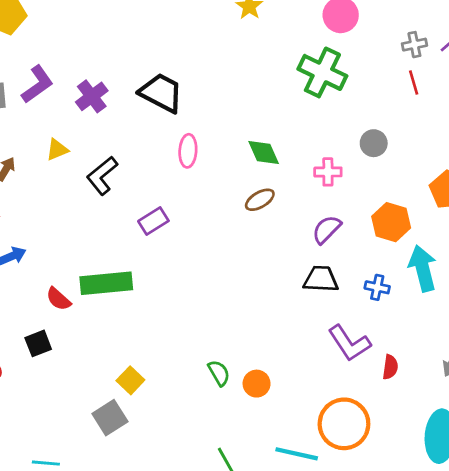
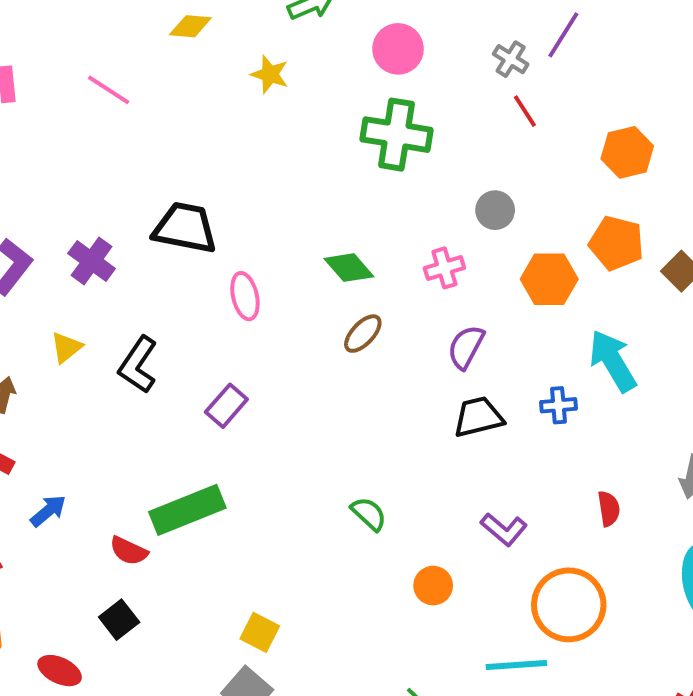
gray cross: (414, 45) -> (511, 59), turned -30
orange hexagon: (391, 222) -> (549, 279), moved
purple L-shape: (349, 343) -> (504, 529), moved, size x0.7
green semicircle: (219, 373) -> (369, 514), moved

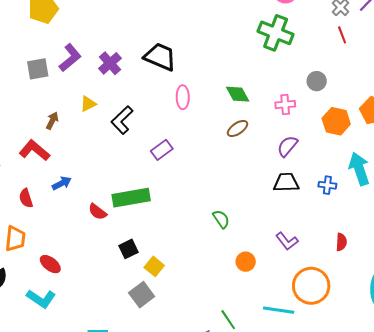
black square: (119, 620) -> (128, 249), moved

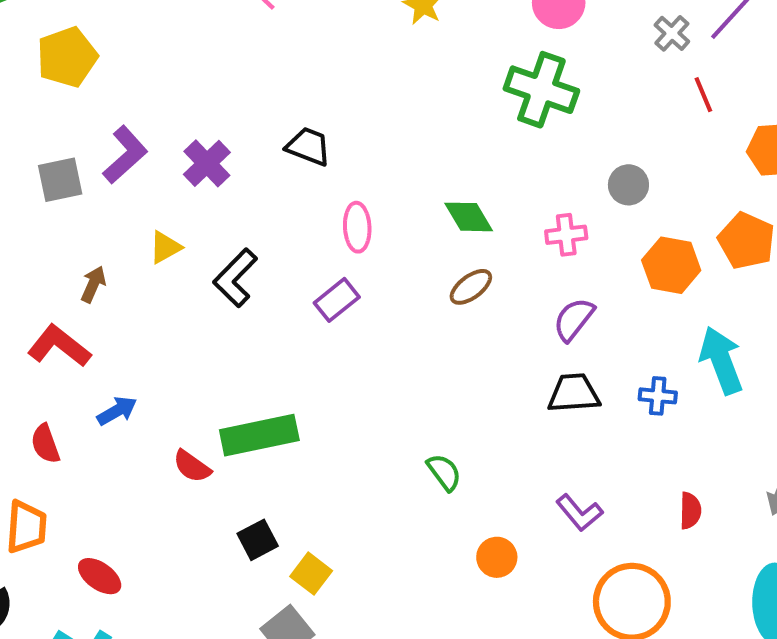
red line: (342, 35) -> (703, 95), moved
black trapezoid: (160, 57) -> (308, 146), size x0.7
purple rectangle: (162, 150) -> (337, 300), moved

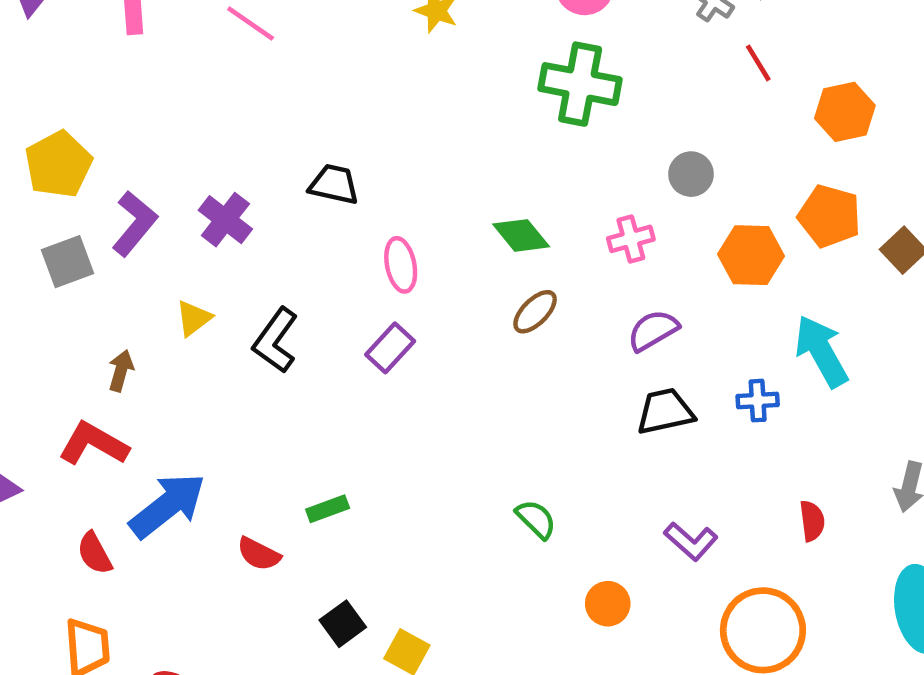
yellow pentagon: (67, 57) -> (58, 164), moved
purple semicircle: (574, 319) -> (653, 330), turned 30
blue arrow: (117, 411) -> (168, 505), size x1.8
green rectangle: (259, 435) -> (328, 509), size x0.5

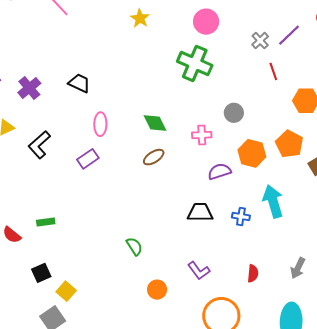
purple semicircle: (653, 330) -> (219, 171), moved

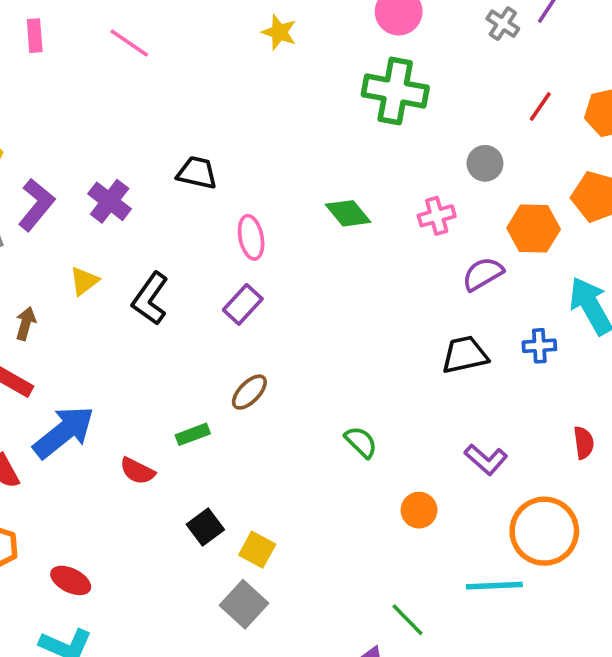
red line: (273, 71) -> (540, 106), moved, turned 66
brown ellipse: (154, 157) -> (249, 392), moved

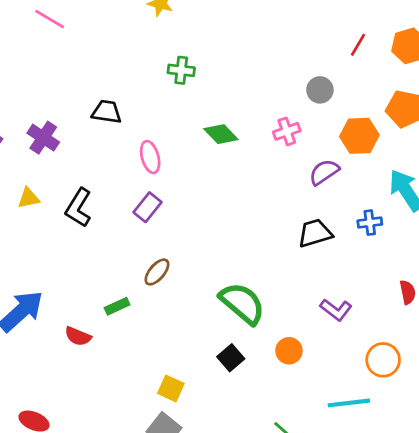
green cross: (395, 91) -> (181, 70), moved, size x0.6
yellow triangle: (84, 281) -> (28, 198), turned 30
green semicircle: (361, 442) -> (242, 303), size x1.8
black square: (205, 527) -> (231, 358), moved
orange circle: (544, 531) -> (383, 360), size x0.7

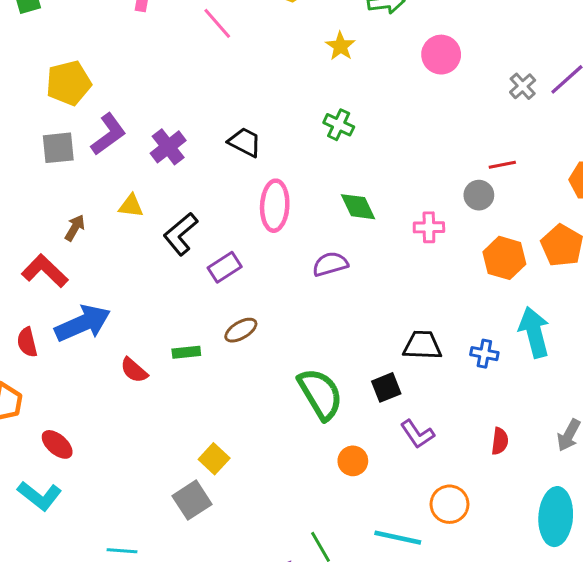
red line: (358, 45) -> (502, 165), moved, turned 30
pink ellipse: (150, 157) -> (275, 206), size x1.4
purple semicircle: (324, 172) -> (330, 264), moved
purple rectangle: (147, 207) -> (225, 267), moved
black square: (231, 358) -> (386, 387), moved

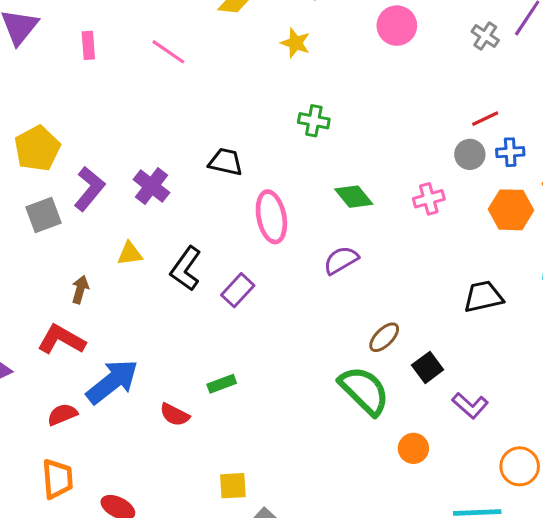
brown ellipse: (241, 330) -> (384, 337), moved
red semicircle: (27, 342) -> (62, 414), turned 96
black trapezoid: (422, 345) -> (483, 297), moved
blue cross: (484, 354) -> (510, 152), moved
yellow square: (214, 459) -> (233, 486), moved, turned -32

